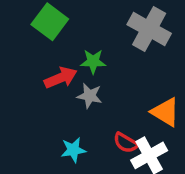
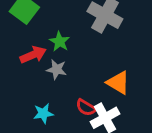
green star: (93, 61) -> (60, 42), turned 30

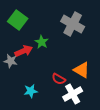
gray star: (57, 69) -> (11, 61), moved
red semicircle: (86, 108) -> (59, 79), moved

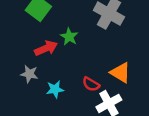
gray star: (11, 61) -> (29, 74), moved
cyan star: (31, 91) -> (55, 89), moved

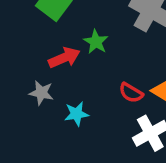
red semicircle: (91, 84) -> (131, 93), moved

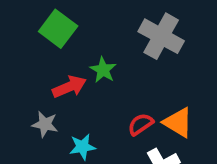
red semicircle: (131, 93) -> (141, 124), turned 115

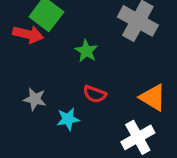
red arrow: (69, 87) -> (28, 34), moved, turned 36
red semicircle: (141, 124) -> (95, 94), moved, turned -125

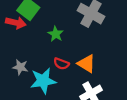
orange triangle: (153, 97) -> (86, 64), moved
cyan star: (68, 119) -> (43, 81), size x1.6

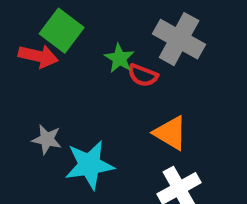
green star: (56, 34) -> (119, 58), moved
red semicircle: (61, 64) -> (143, 75), moved

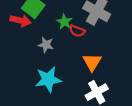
orange triangle: (170, 133) -> (92, 62), turned 30
gray star: (47, 139) -> (46, 45), moved

